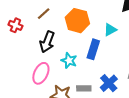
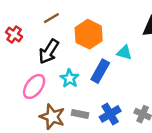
red cross: (15, 25) -> (14, 34), moved
cyan triangle: (110, 30) -> (124, 53), turned 32

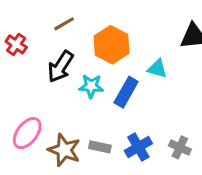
cyan star: (70, 78) -> (91, 86), moved, turned -30
pink ellipse: (34, 86) -> (27, 133), moved

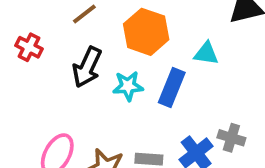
gray cross: (180, 147) -> (231, 138), moved

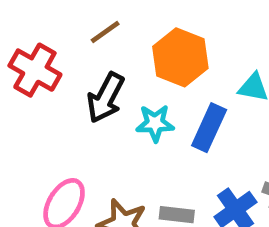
red cross: (29, 47) -> (35, 70), size x1.5

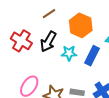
red cross: (35, 70) -> (21, 41), moved

